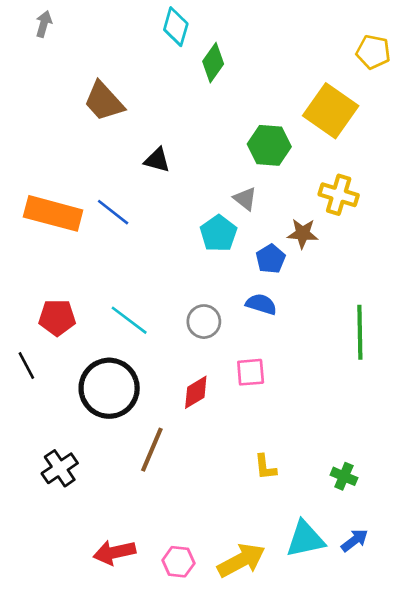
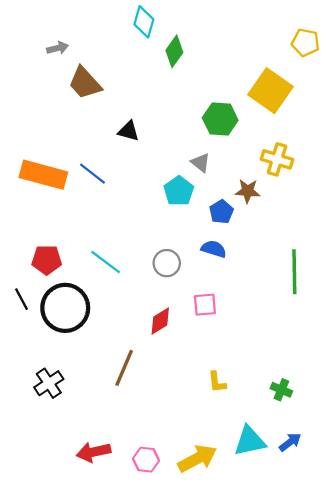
gray arrow: (44, 24) -> (58, 48), moved, turned 60
black circle: (109, 388) -> (65, 308), moved

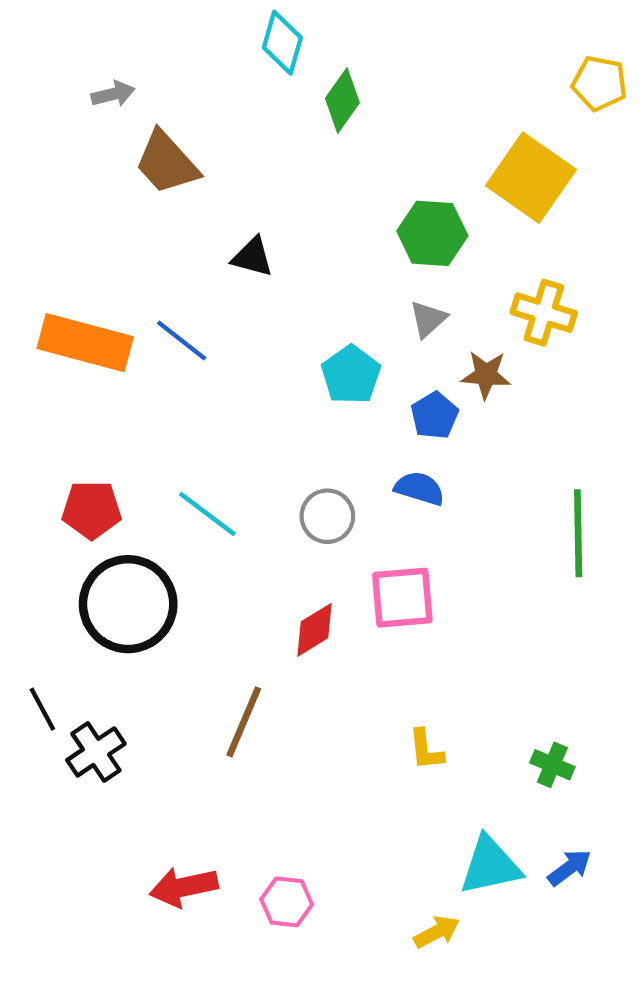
gray triangle: (201, 163) -> (428, 319), moved, turned 40
black line: (22, 299) -> (42, 709), moved
pink square: (205, 305) -> (402, 598), size x1.4
yellow arrow: (197, 459) -> (437, 932), moved, size x0.6

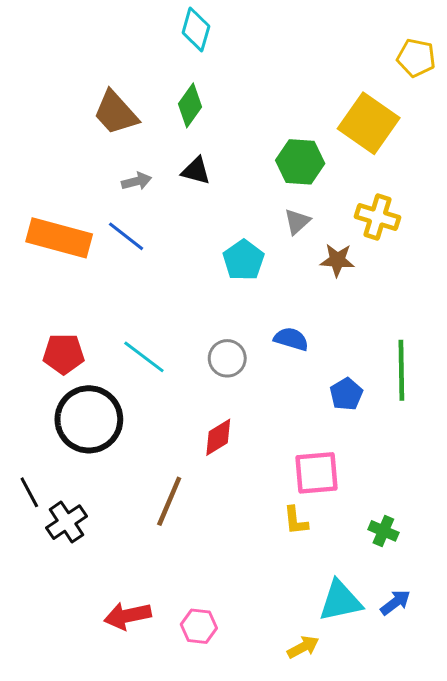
gray arrow: (113, 94) -> (136, 181), moved
green diamond: (342, 100) -> (190, 105), moved
black triangle: (252, 257) -> (196, 171), moved
blue pentagon: (435, 415) -> (346, 394), moved
pink square: (402, 598) -> (316, 473), moved

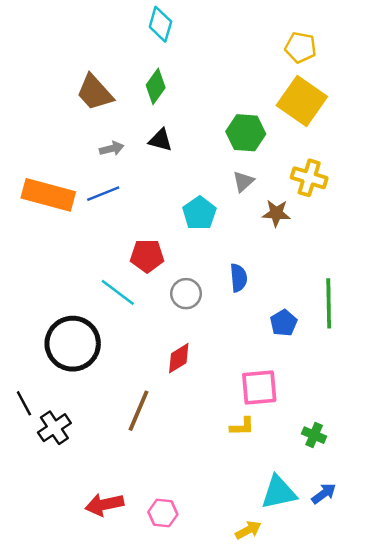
yellow pentagon: (416, 58) -> (301, 47), moved
blue line: (126, 236) -> (103, 194), turned -60
blue semicircle: (291, 339) -> (238, 278), turned 68
red pentagon: (64, 354) -> (147, 256), moved
yellow L-shape: (296, 521) -> (242, 426), turned -85

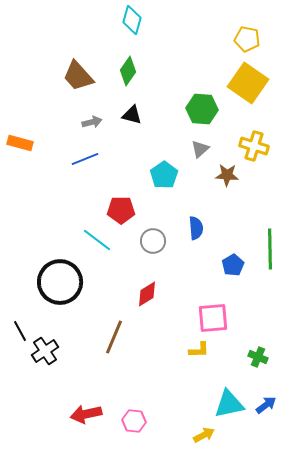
orange rectangle: (48, 195) -> (20, 143), moved, size x0.6

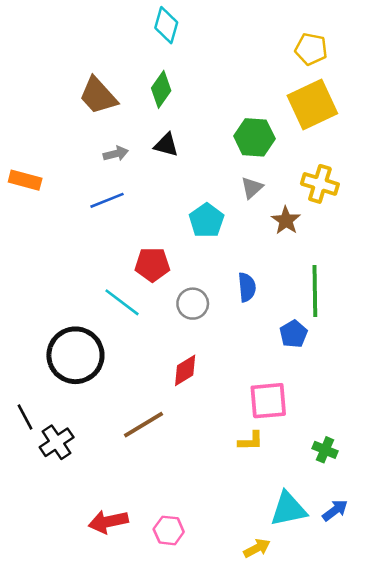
yellow square: (248, 83) -> (312, 105), turned 30
brown star: (227, 175) -> (286, 220), turned 30
green line: (270, 249) -> (315, 291), moved
brown line: (114, 337) -> (144, 425), turned 36

